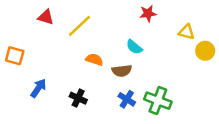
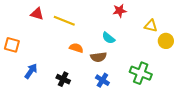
yellow line: (79, 26) -> (64, 21), turned 65
green cross: (158, 101) -> (141, 73), moved

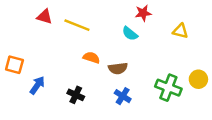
cyan semicircle: (108, 38) -> (130, 34), moved
yellow circle: (166, 41) -> (198, 79), moved
orange square: (12, 45) -> (14, 65), moved

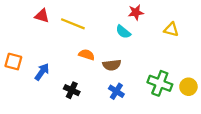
yellow circle: (198, 79) -> (188, 87), moved
blue arrow: (37, 85) -> (42, 72), moved

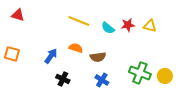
red star: (136, 12) -> (128, 25), moved
red triangle: (42, 16) -> (18, 15), moved
yellow line: (73, 24) -> (79, 21), moved
blue arrow: (42, 72) -> (51, 56), moved

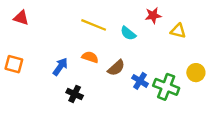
red star: (128, 25) -> (153, 15), moved
brown semicircle: (98, 57) -> (116, 68), turned -35
yellow circle: (165, 76) -> (196, 73), moved
blue cross: (102, 80) -> (140, 81), moved

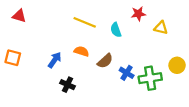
cyan semicircle: (128, 33) -> (116, 30), turned 32
green cross: (166, 87) -> (150, 78), turned -30

